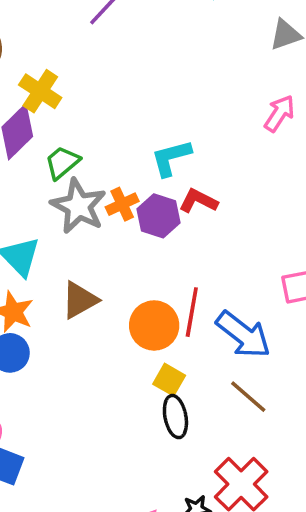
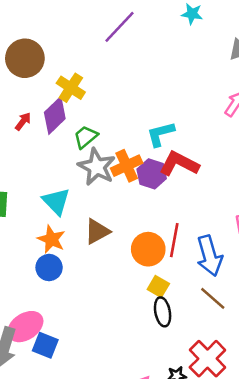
red L-shape: (198, 201) -> (179, 164), size x1.5
orange cross: (122, 204) -> (127, 166), size x1.4
blue arrow: (243, 335) -> (209, 256), turned 36

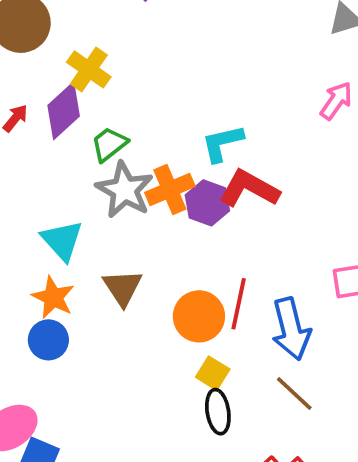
brown triangle: (97, 231) -> (123, 287), turned -36

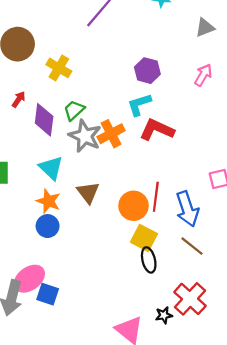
purple diamond: (64, 111) -> (44, 120), moved, turned -36
purple hexagon: (207, 203) -> (147, 71), moved
yellow square: (213, 373) -> (144, 238), size x1.4

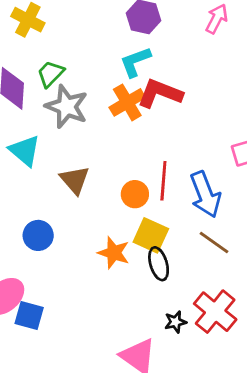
orange cross: (111, 134) -> (127, 102), moved
orange star: (48, 201) -> (114, 253), moved
orange circle: (133, 206) -> (135, 194), size x0.7
blue circle: (48, 226) -> (38, 235), moved
black star: (164, 315) -> (175, 322), moved

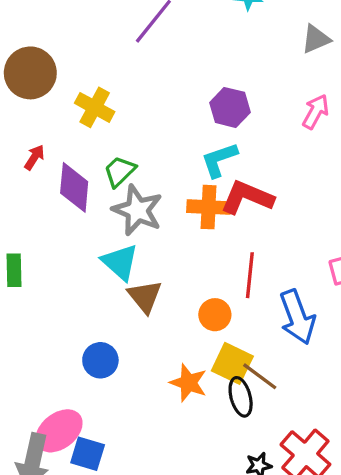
orange cross: (127, 102) -> (209, 207), turned 32
cyan triangle: (25, 151) -> (120, 262), moved
red line: (163, 181) -> (250, 275), moved
brown line: (214, 243) -> (260, 376), moved

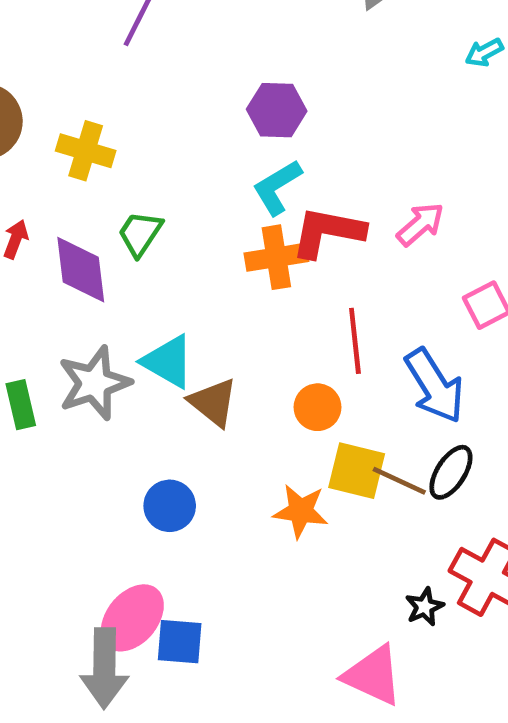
pink arrow: (316, 112) -> (420, 224), moved, turned 32
gray star: (137, 210) -> (94, 383), moved, turned -30
black ellipse: (241, 397) -> (451, 472), moved, turned 60

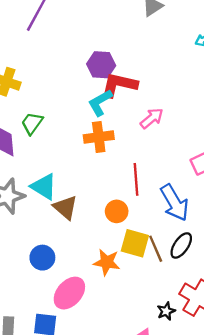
pink arrow: (420, 224) -> (152, 118), moved
red L-shape: (328, 232) -> (119, 85), moved
brown line: (399, 481) -> (156, 249), turned 40
pink ellipse: (132, 618) -> (69, 293), moved

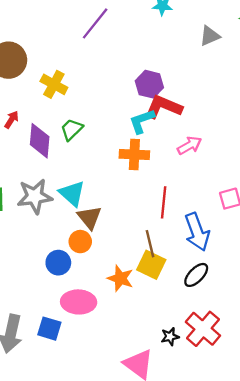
orange circle: (117, 211) -> (80, 242), moved
brown line: (156, 249) -> (150, 244), moved
pink ellipse: (69, 293) -> (79, 302), turned 40

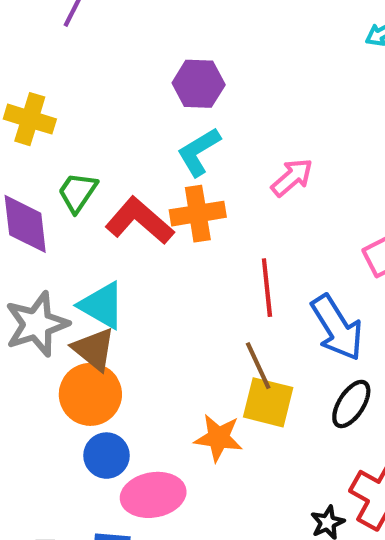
red L-shape: (163, 107) -> (139, 221), moved, turned 30
brown triangle: (90, 218) -> (94, 349), moved
orange circle: (80, 242) -> (90, 394), moved, size x1.5
blue circle: (58, 263) -> (106, 456), moved

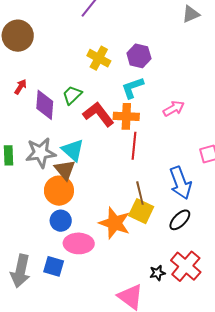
yellow cross: (30, 119) -> (99, 58), moved
red line: (267, 288) -> (134, 146), moved
orange star: (218, 438) -> (115, 223), size x1.4

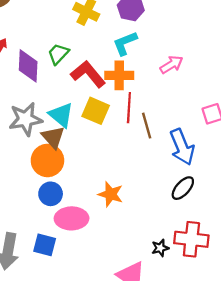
brown line: (140, 193) -> (147, 126), moved
yellow square: (141, 211) -> (96, 111), moved
orange star: (115, 223) -> (111, 194), size x0.7
red cross: (186, 266) -> (191, 239), turned -32

